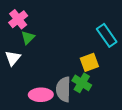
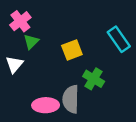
yellow square: (89, 62) -> (72, 50), moved
green cross: (82, 83) -> (94, 79), moved

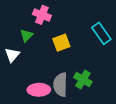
pink cross: (20, 21) -> (42, 15), moved, turned -30
green cross: (94, 79) -> (83, 80), moved

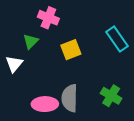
green cross: (83, 80) -> (111, 96), moved

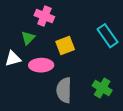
white triangle: (14, 64) -> (13, 59), turned 35
pink ellipse: (45, 104) -> (41, 65), moved

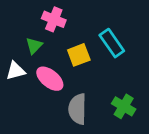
cyan rectangle: (108, 36) -> (112, 43), moved
pink ellipse: (41, 65) -> (50, 79), turned 40

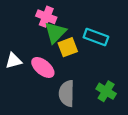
cyan rectangle: (112, 43) -> (96, 37), turned -35
green triangle: (34, 46) -> (55, 32), moved, size x1.5

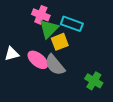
cyan rectangle: (96, 37) -> (72, 24), moved
gray semicircle: (67, 93) -> (55, 65), moved, turned -40

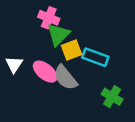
cyan rectangle: (72, 24) -> (95, 57), moved
white triangle: (12, 54) -> (14, 64), turned -42

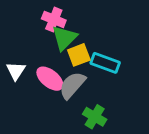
gray semicircle: (65, 78) -> (72, 85), turned 80
green cross: (112, 97) -> (95, 117), moved

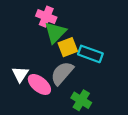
white triangle: (16, 71) -> (20, 74), moved
pink ellipse: (50, 79) -> (39, 84), moved

